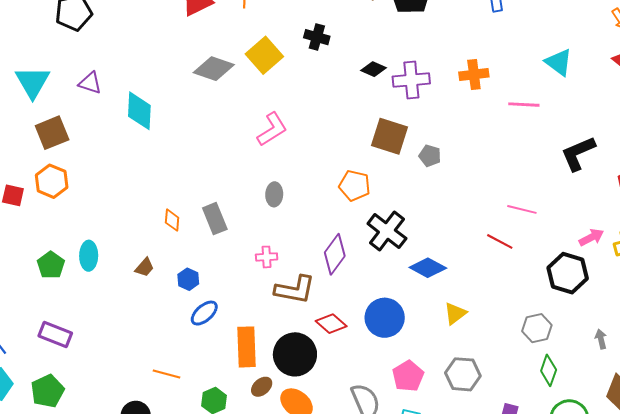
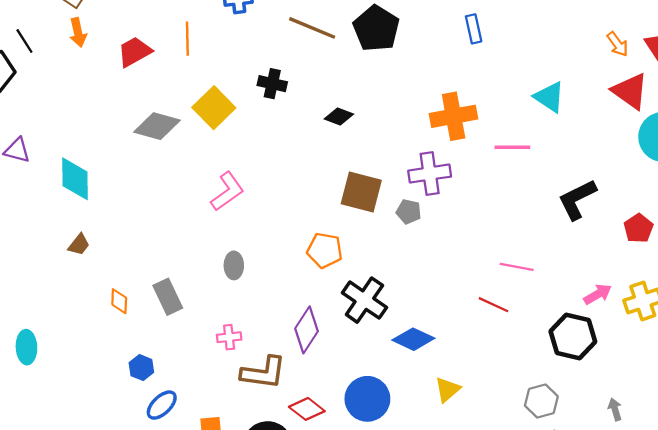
orange cross: (474, 75) -> (454, 116), size x1.4
purple cross: (411, 80) -> (430, 174), moved
brown trapezoid: (145, 267) -> (79, 245), moved

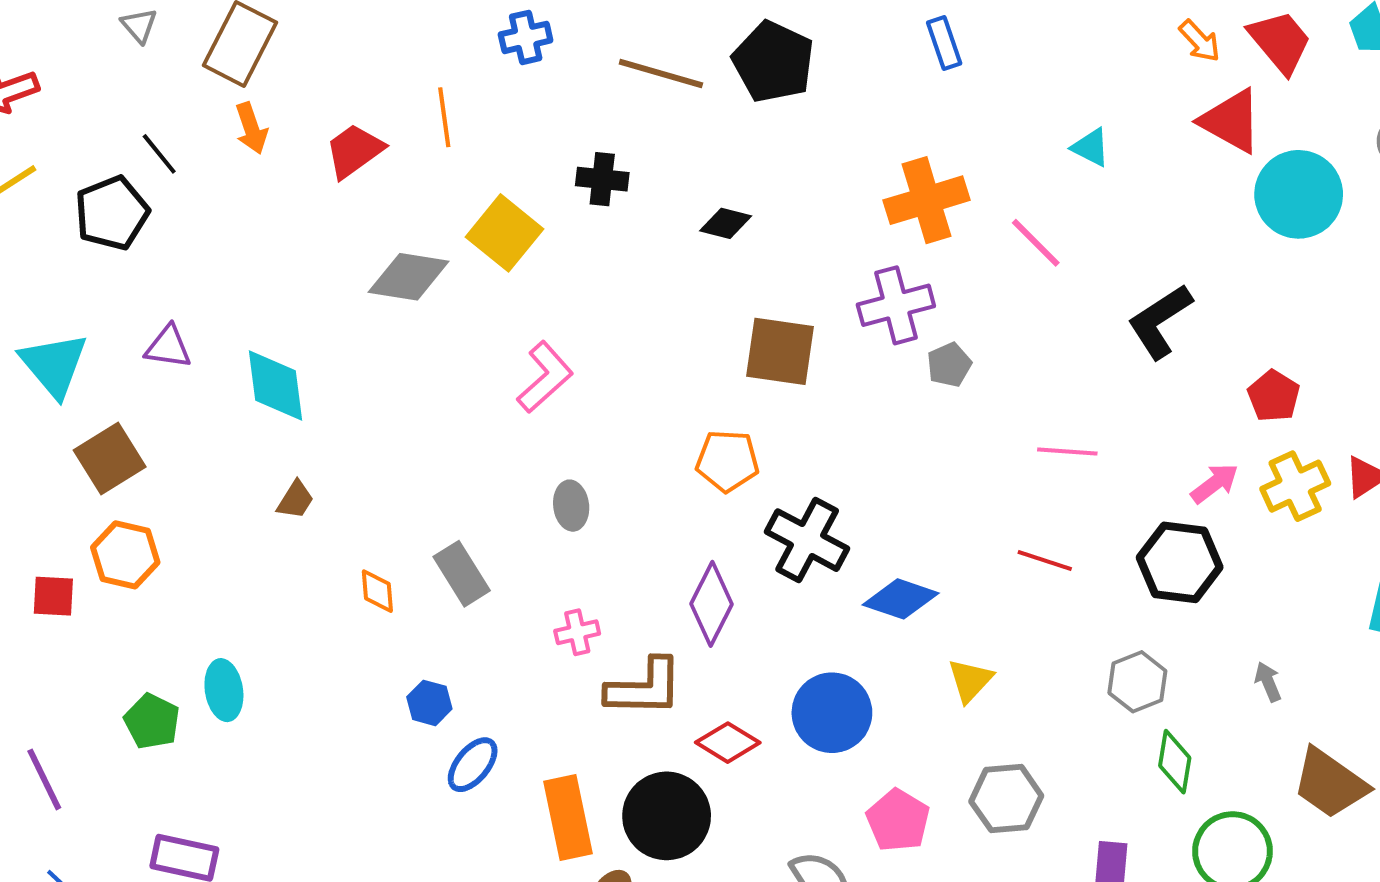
cyan triangle: (549, 97) -> (1091, 147), size x0.7
pink line: (512, 147) -> (1036, 243), turned 52
gray pentagon: (409, 212) -> (949, 365), moved, turned -30
red pentagon: (638, 228) -> (1274, 396), moved
red line: (493, 305) -> (1045, 560), moved

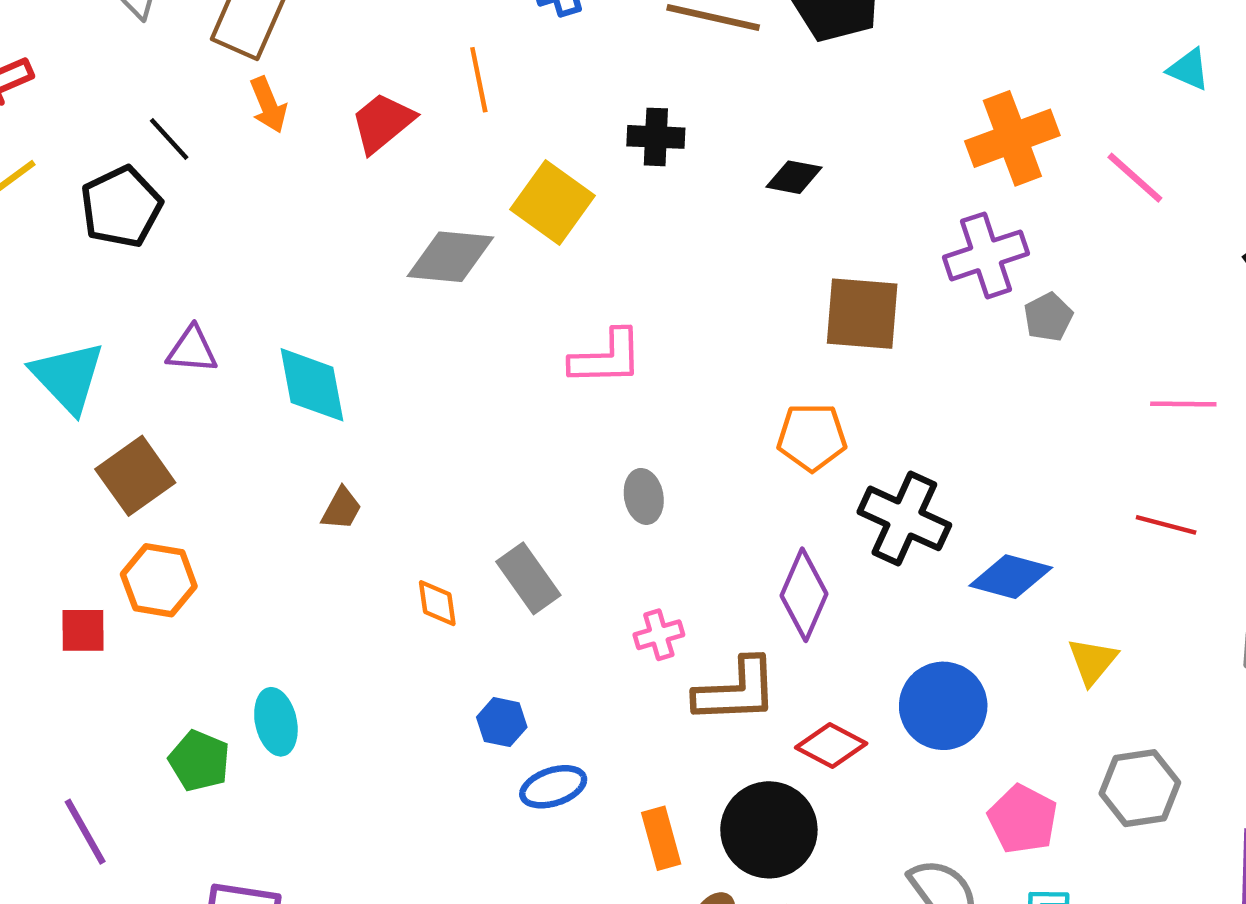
pink L-shape: (545, 377) -> (606, 358), turned 44
blue ellipse: (473, 765) -> (553, 787), turned 36
orange rectangle: (568, 817) -> (661, 838), size x0.7

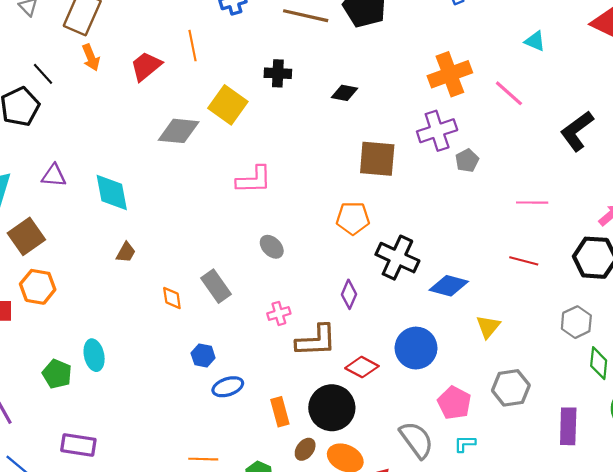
gray ellipse: (644, 496) -> (272, 247), turned -35
purple diamond: (804, 595) -> (349, 294), size x0.7

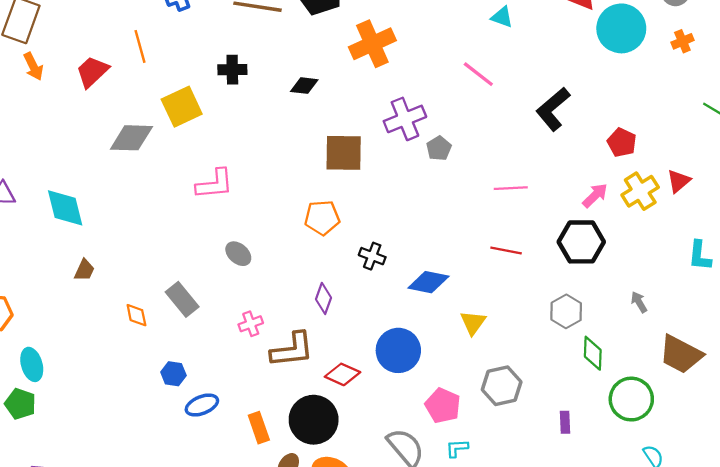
orange cross: (450, 74) -> (372, 44), moved
yellow square: (228, 105) -> (182, 107), turned 33
black cross: (397, 258) -> (372, 256), size x0.6
cyan ellipse: (94, 355) -> (32, 364), moved
purple rectangle: (568, 426) -> (565, 422), size x0.6

